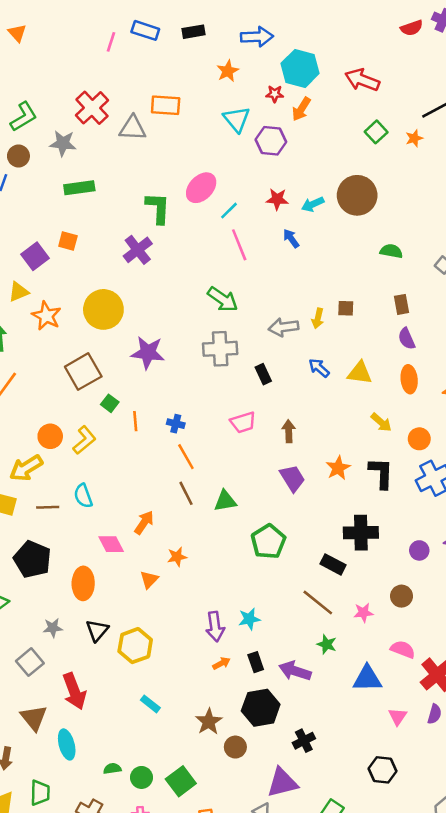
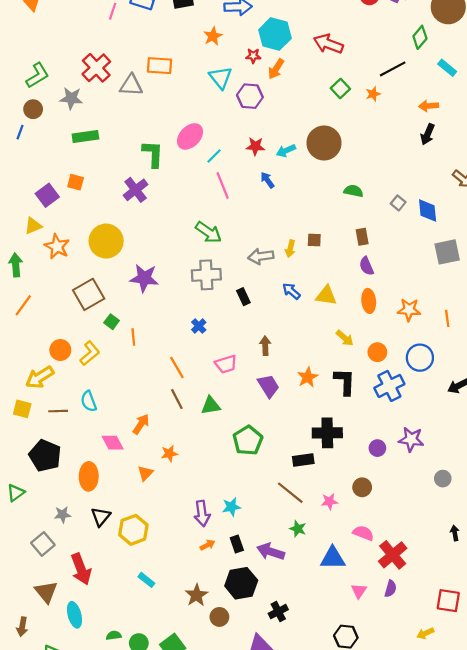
pink trapezoid: (243, 422) -> (226, 364), moved
blue cross: (176, 424) -> (199, 326), moved, turned 32
black rectangle: (333, 564) -> (303, 460), turned -36

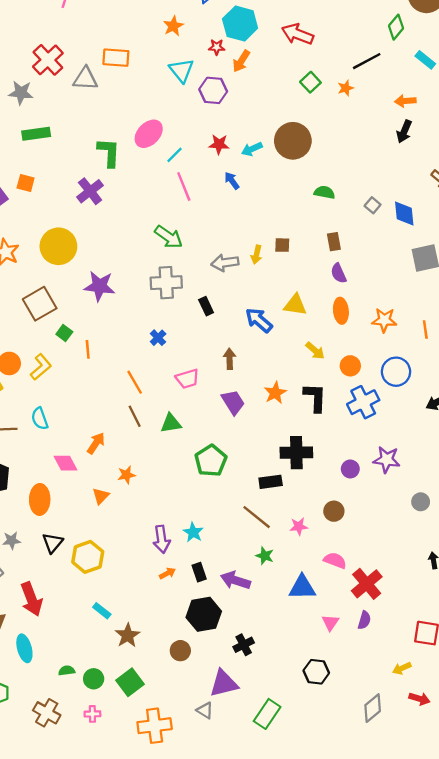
blue arrow: (291, 291) -> (259, 320), moved, size x1.4
cyan star: (231, 507) -> (193, 532), turned -30
brown star: (197, 595) -> (128, 635), moved

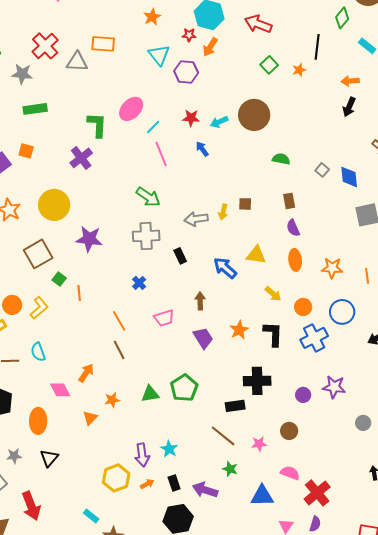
black line: (367, 61) -> (317, 47), turned -55
green triangle: (171, 423) -> (150, 394), moved
yellow hexagon: (88, 557) -> (116, 478), moved

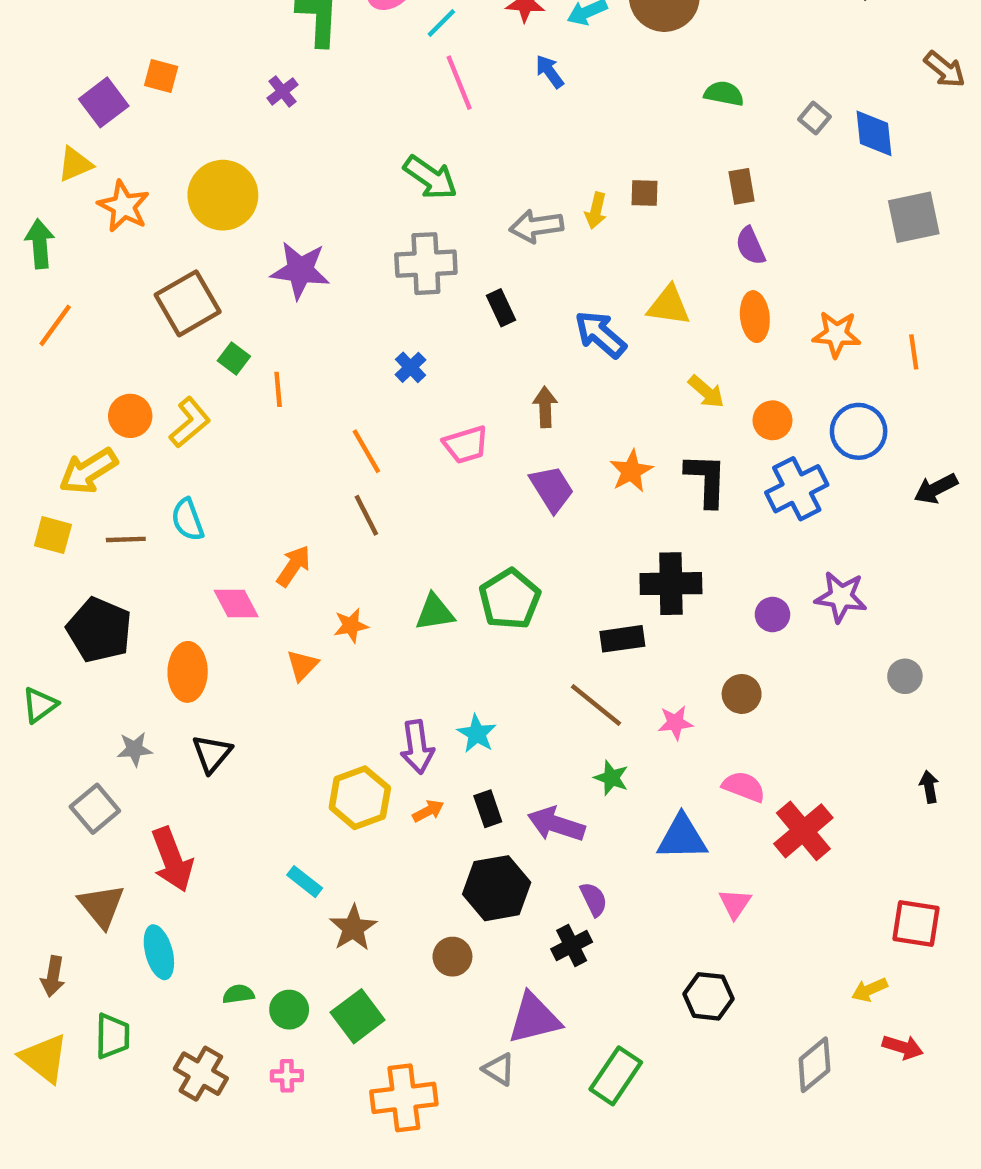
purple cross: (81, 158) -> (283, 91), size x0.6
purple semicircle: (315, 524) -> (594, 899), moved, turned -42

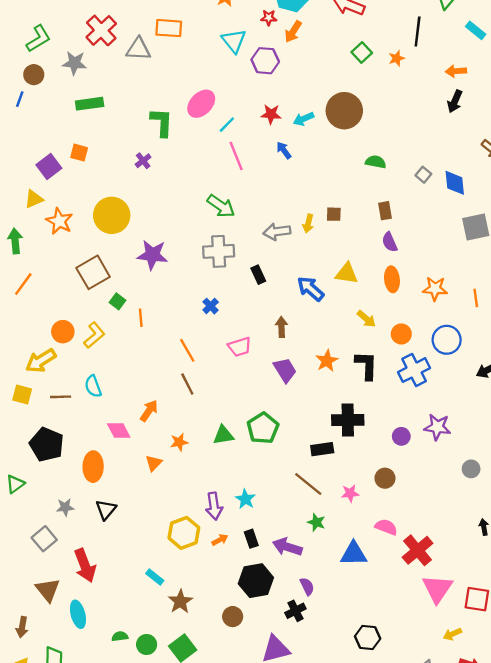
pink triangle: (735, 904) -> (437, 589), moved, size x1.8

